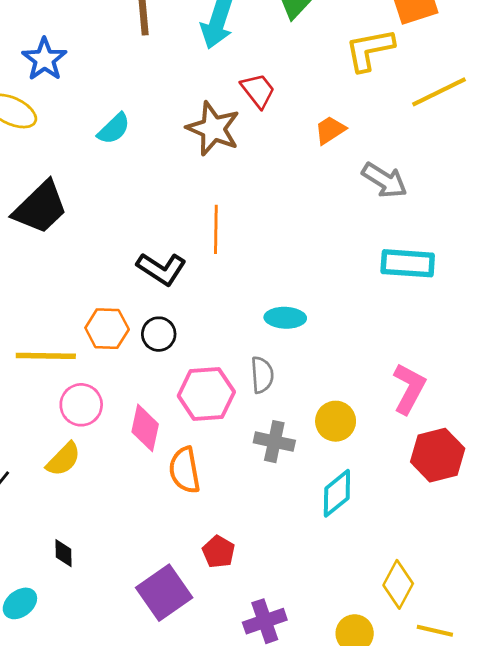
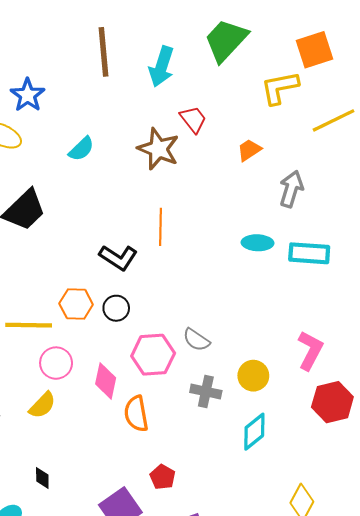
gray arrow: (385, 180) -> (291, 189), turned -105
cyan ellipse: (285, 318) -> (258, 243), moved
gray semicircle: (262, 375) -> (196, 340), turned 128

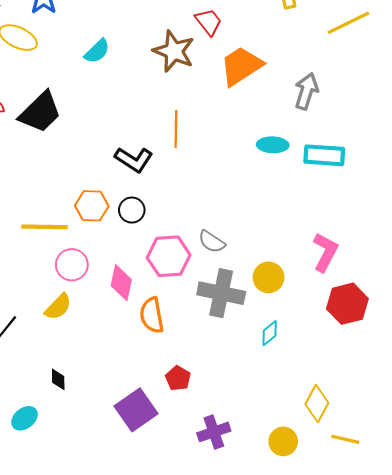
orange trapezoid: (249, 150) -> (241, 66), moved, size x1.8
gray cross: (206, 392) -> (221, 293), size x1.5
cyan diamond: (254, 432) -> (270, 333), size x0.7

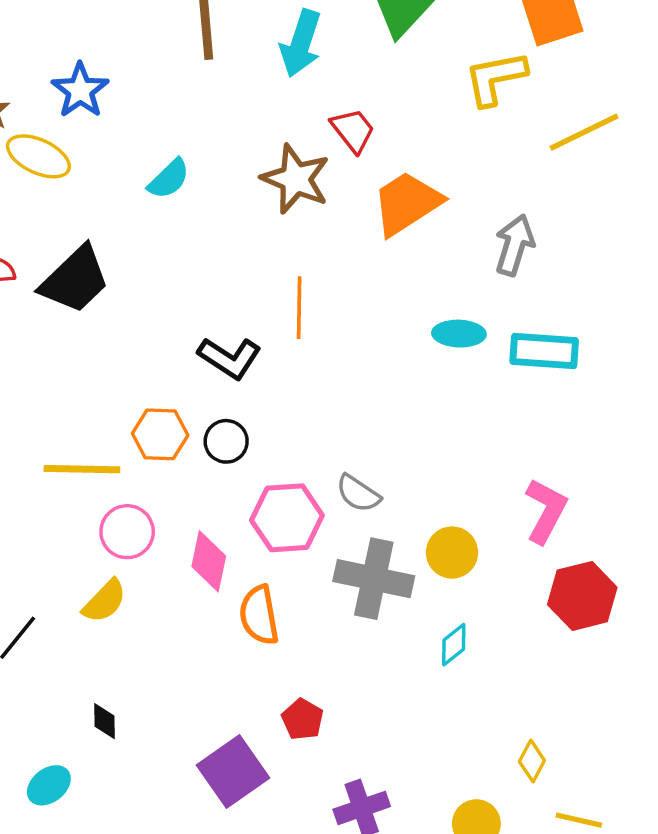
yellow diamond: (317, 404) -> (532, 761), size x0.7

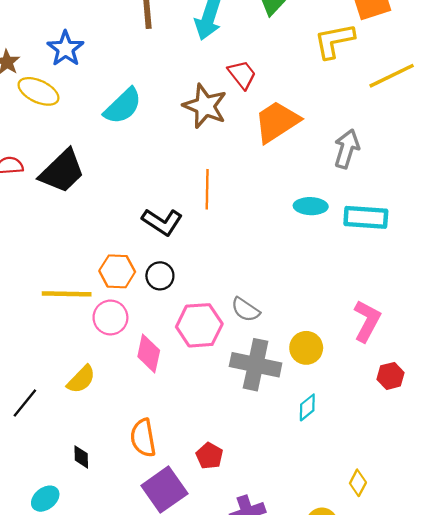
cyan semicircle: (169, 179) -> (123, 106), size x1.4
pink circle: (127, 532) -> (110, 317), moved
red hexagon: (582, 596) -> (391, 376), size x0.6
orange semicircle: (259, 615) -> (143, 438), moved

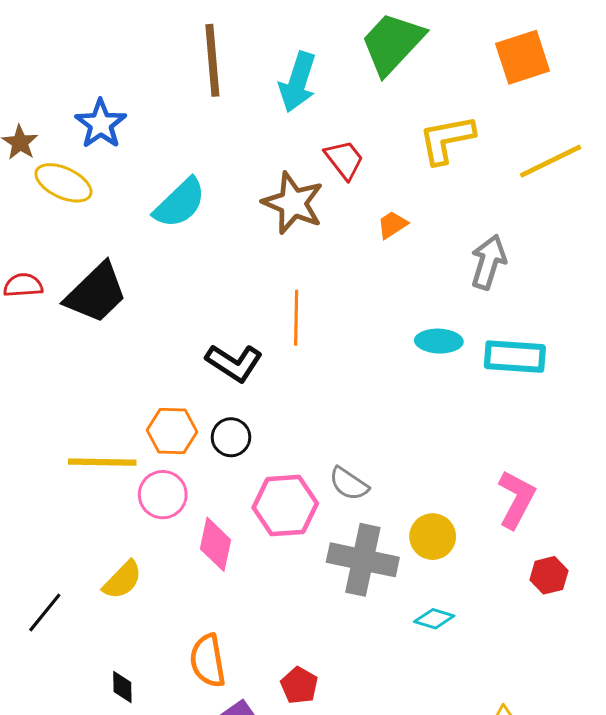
yellow L-shape: (334, 41) -> (447, 139), moved
orange trapezoid: (277, 122) -> (392, 225), size x0.5
cyan diamond: (307, 407) -> (434, 619), turned 56

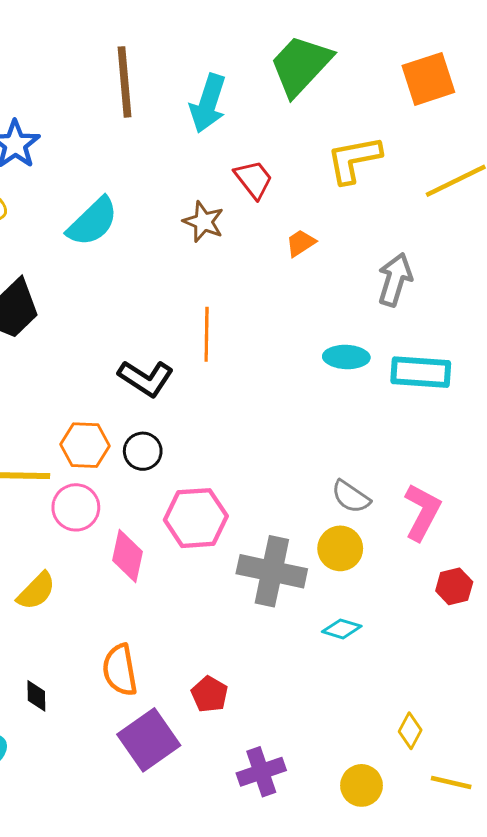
brown star: (293, 203) -> (203, 222), size x0.7
gray semicircle: (349, 484) -> (351, 497), moved

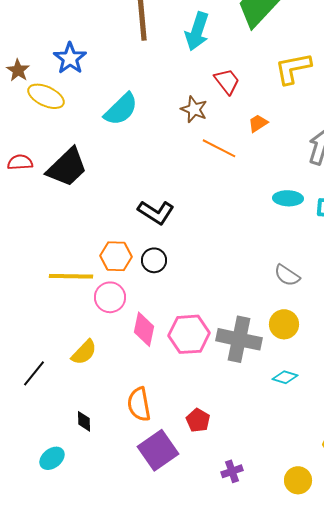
orange line: (207, 334) -> (219, 148), moved, turned -64
gray semicircle: (351, 497) -> (287, 275), moved
pink hexagon: (196, 518) -> (189, 334), moved
purple cross: (261, 772) -> (232, 471), size x0.7

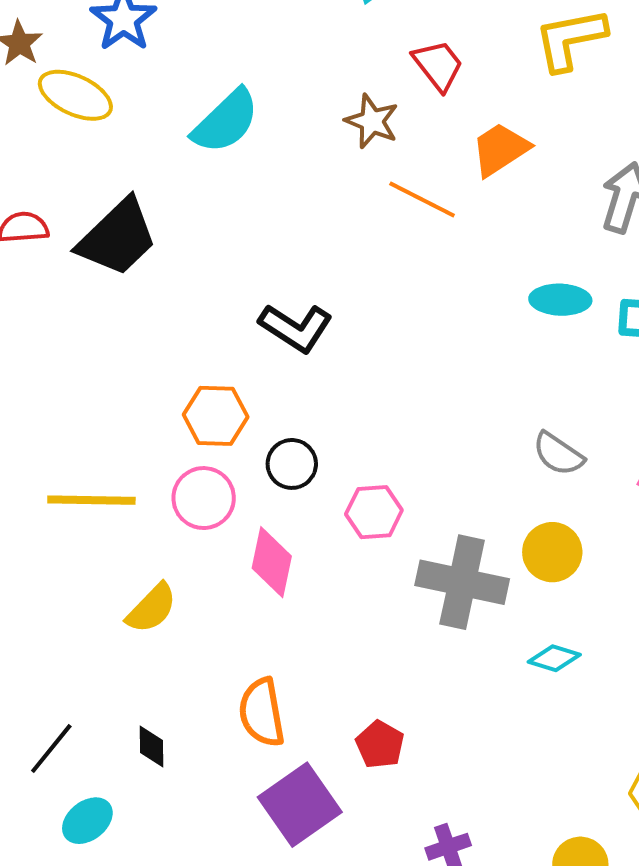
orange trapezoid: (258, 123) -> (500, 149), size x1.5
black circle: (154, 260) -> (292, 464), moved
yellow line: (71, 276) -> (91, 500), moved
pink hexagon: (189, 334) -> (374, 512), moved, size x0.7
black line: (34, 373) -> (51, 748), moved

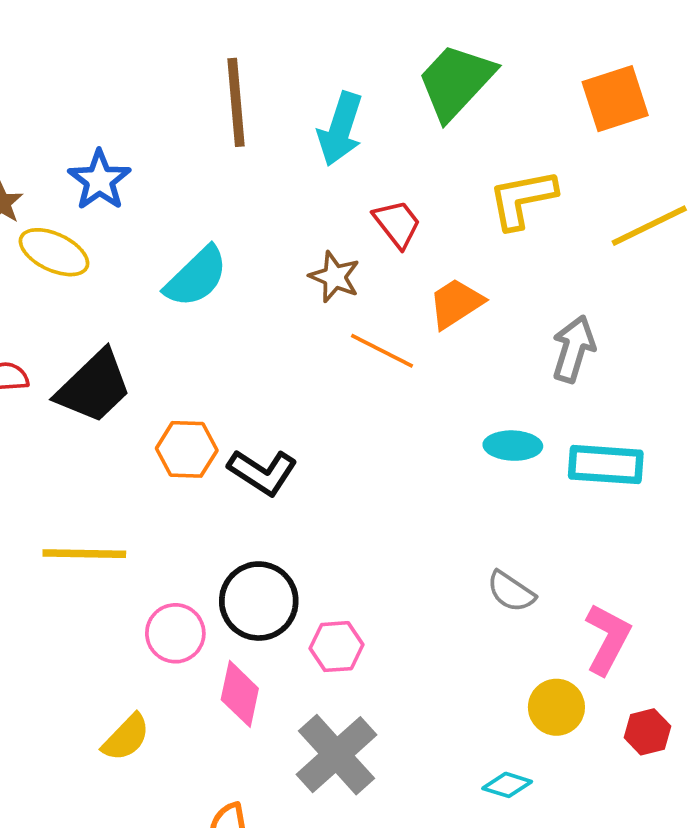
orange hexagon: (216, 416) -> (187, 449), moved
black circle: (292, 464) -> (259, 601), size x1.6
yellow line: (91, 500) -> (84, 554), moved
yellow circle: (552, 552) -> (556, 707), moved
gray cross: (462, 582) -> (337, 755), moved, turned 36

